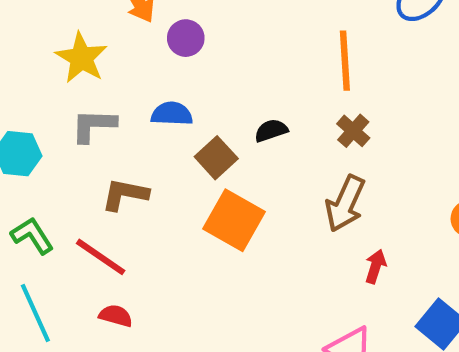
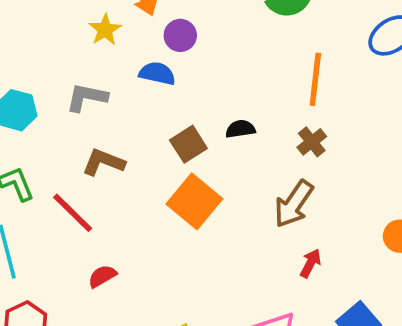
yellow star: (81, 58) -> (105, 30), moved, size x0.7
blue semicircle: (172, 114) -> (157, 73), moved
red semicircle: (116, 316) -> (102, 276), moved, turned -56

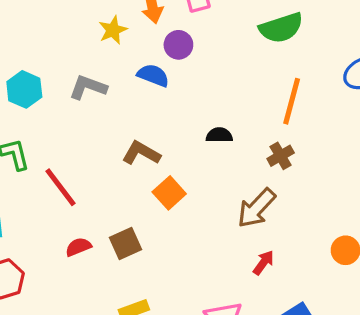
brown square: (188, 144) -> (125, 243), moved
brown L-shape: (103, 162) -> (141, 153), moved
orange square: (194, 201) -> (169, 193), size x0.7

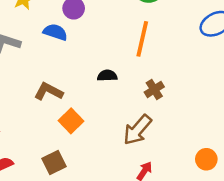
orange line: (292, 101) -> (142, 39), moved
brown square: (125, 243) -> (54, 162), moved

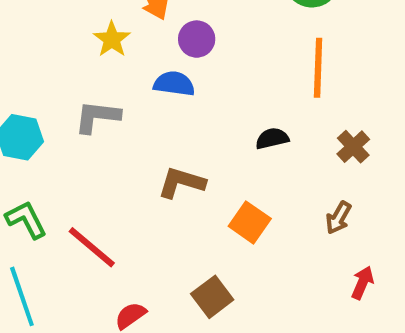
orange square: (71, 121) -> (250, 222), moved
brown arrow: (138, 130) -> (338, 218), size x0.6

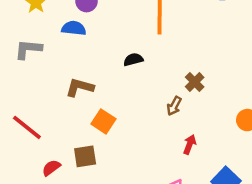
brown cross: (353, 147) -> (195, 82), moved
orange square: (250, 222) -> (103, 121), moved
brown square: (212, 297) -> (85, 156), moved, turned 30

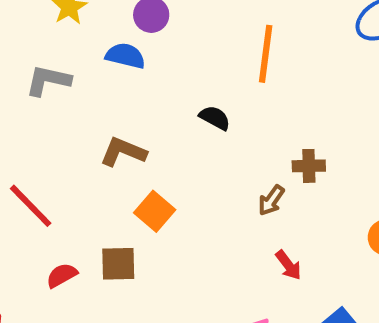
black semicircle: (133, 60) -> (215, 118), turned 36
brown cross: (195, 82) -> (309, 166), turned 36
red arrow: (190, 144) -> (288, 265), turned 114

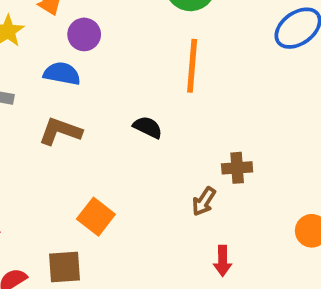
brown L-shape: (123, 152) -> (60, 131), moved
red arrow: (288, 265) -> (223, 261), turned 40

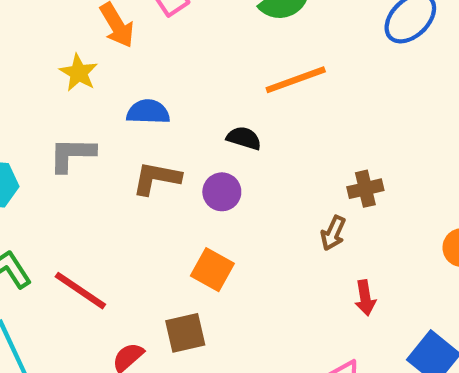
purple circle: (84, 34) -> (222, 192), moved
orange line: (192, 66) -> (296, 80), turned 74
black semicircle: (148, 127) -> (244, 138), moved

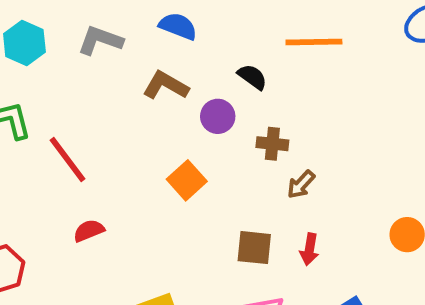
brown cross: (365, 189) -> (272, 144), moved
brown square: (185, 333) -> (254, 248), moved

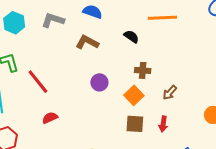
purple circle: (218, 116) -> (99, 82), moved
orange square: (187, 180) -> (134, 95), moved
brown arrow: (301, 184) -> (170, 93), moved

